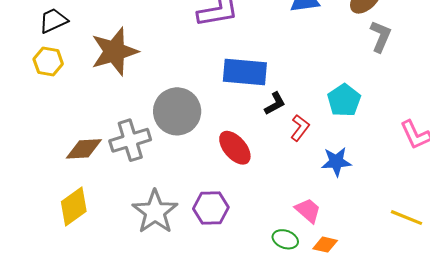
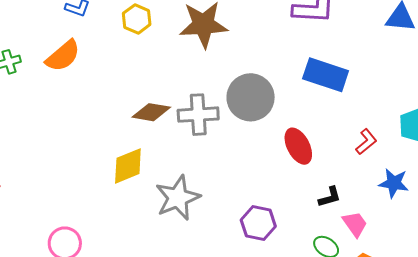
black L-shape: (275, 104) -> (330, 197), moved
purple hexagon: (211, 208) -> (258, 223), moved
gray star: (155, 212) -> (178, 198), moved

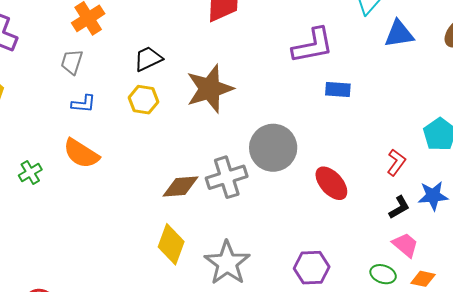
orange semicircle: (63, 56) -> (81, 154), turned 87
blue rectangle: (326, 75) -> (338, 90), moved, size x0.6
yellow diamond: (128, 166) -> (171, 244), turned -33
black L-shape: (330, 197) -> (399, 207), moved

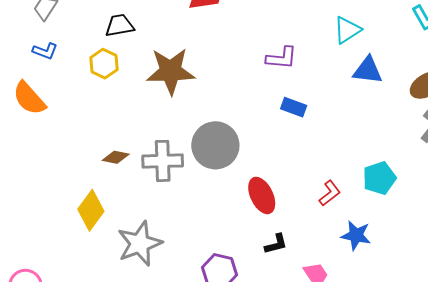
purple L-shape: (313, 46) -> (282, 58), size x0.7
brown diamond: (180, 186) -> (116, 157), size x0.7
black L-shape: (399, 207) -> (276, 244), moved

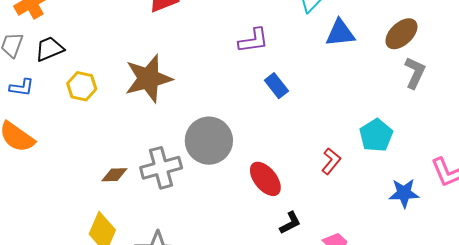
black trapezoid: (120, 25) -> (49, 49), moved
blue rectangle: (294, 107) -> (276, 86), turned 45
blue star: (356, 235) -> (404, 193), moved

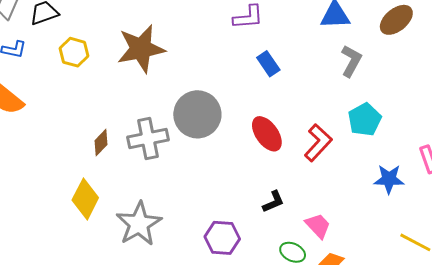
gray L-shape: (415, 73) -> (351, 61), moved
red L-shape: (331, 161) -> (318, 143), size x1.4
brown diamond: (114, 175) -> (101, 143), turned -48
red ellipse: (265, 179) -> (267, 134), moved

